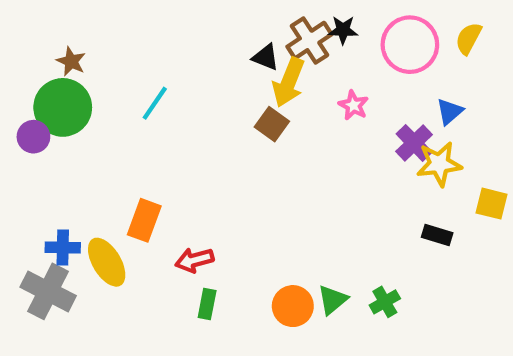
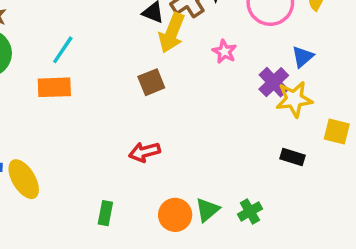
brown square: (272, 124) -> (151, 82), moved, turned 32
orange rectangle: (144, 220) -> (54, 87), moved, turned 68
red arrow: (194, 260) -> (144, 152), moved

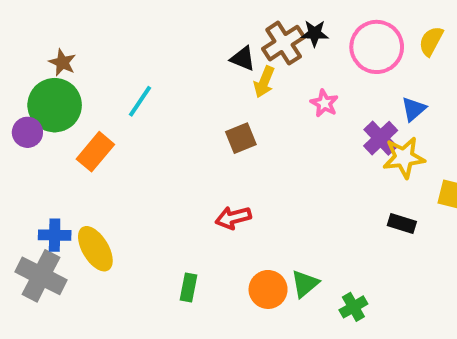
yellow arrow: (172, 33) -> (264, 82), size x0.7
orange rectangle: (54, 87) -> (95, 152), moved, turned -48
green cross: (250, 211) -> (353, 307), moved

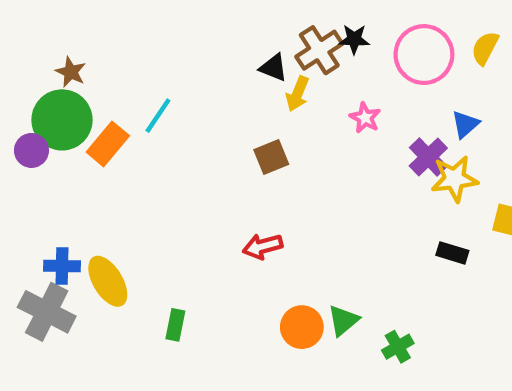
orange rectangle: (95, 152) -> (108, 144), moved
green rectangle: (188, 288) -> (175, 325), moved

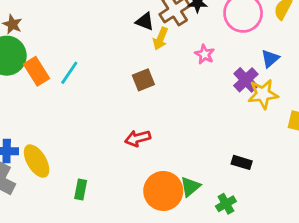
cyan line: (158, 116) -> (69, 73), moved
orange rectangle: (108, 144) -> (37, 71), turned -72
black rectangle: (452, 253) -> (242, 162), moved
orange circle: (302, 327) -> (163, 191), size x1.4

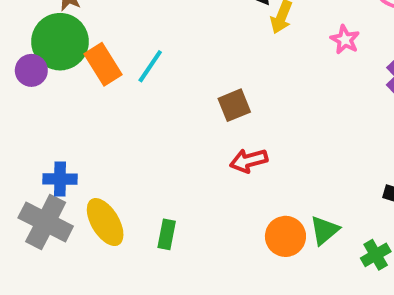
brown square: (143, 80) -> (234, 105), moved
yellow ellipse: (37, 161) -> (105, 222), moved
orange circle: (163, 191) -> (285, 236), size x0.7

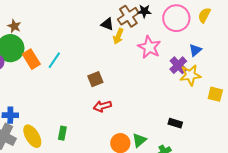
pink star: (345, 40) -> (149, 47), size x1.6
green rectangle: (167, 234) -> (62, 133), moved

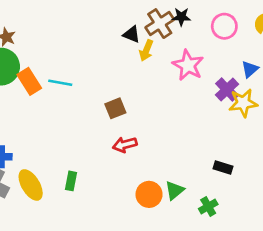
pink circle: (176, 18) -> (224, 26), size x0.7
cyan line: (54, 60) -> (60, 83), turned 66

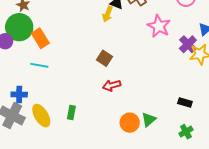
yellow arrow: (146, 50) -> (108, 14), moved
cyan line: (60, 83) -> (39, 65), moved
brown square: (115, 108) -> (105, 58), turned -35
green cross: (208, 206) -> (186, 132), moved

